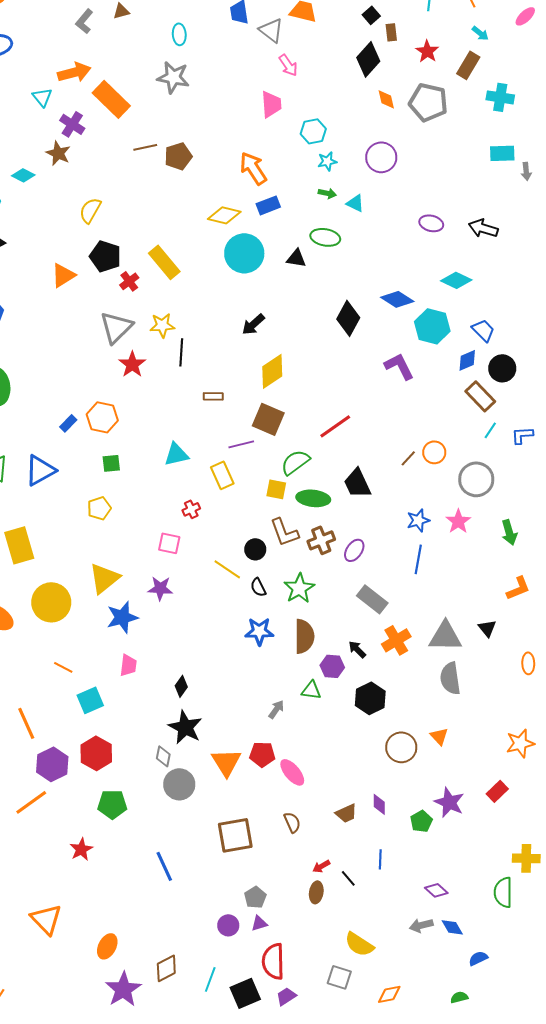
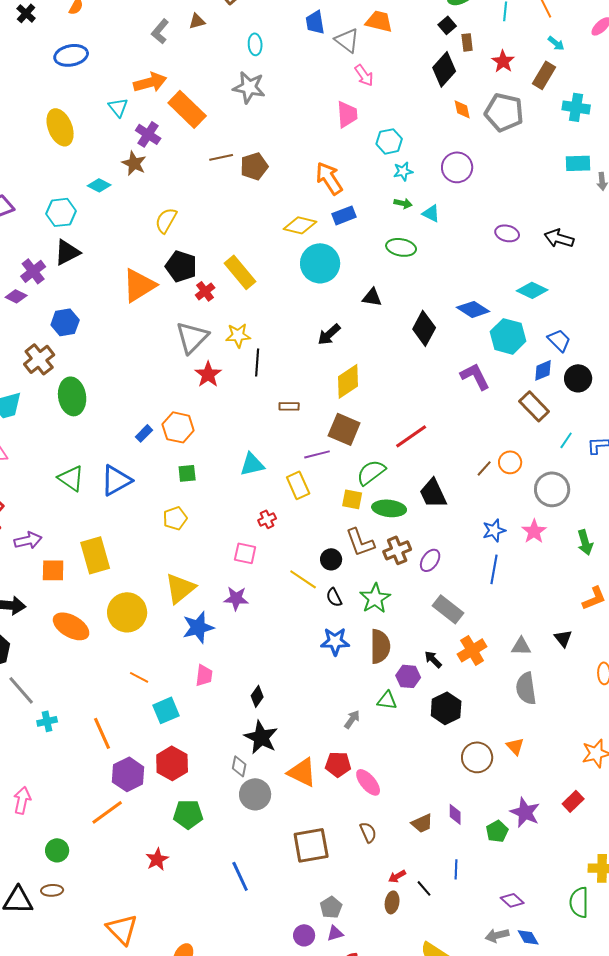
black triangle: (296, 258) -> (372, 297), moved
orange triangle: (63, 275) -> (139, 285), size x1.4
brown rectangle: (480, 396) -> (534, 406), moved
gray triangle: (445, 636) -> (521, 646), size x0.6
orange triangle: (226, 762) -> (302, 772), turned -32

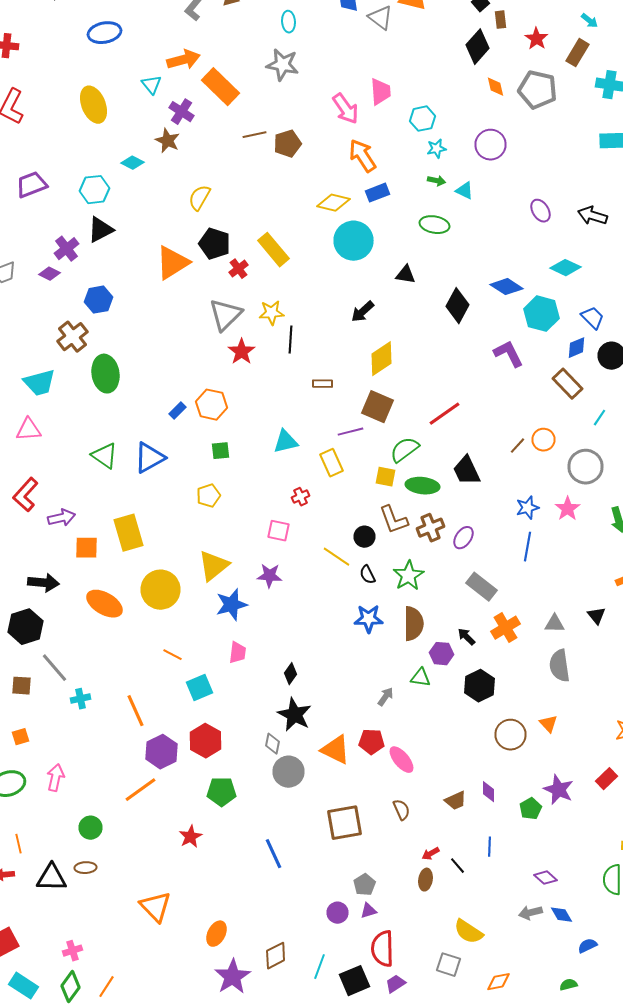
pink arrow: (364, 75) -> (346, 109), moved, size x1.4
purple ellipse: (507, 233) -> (540, 211), turned 45

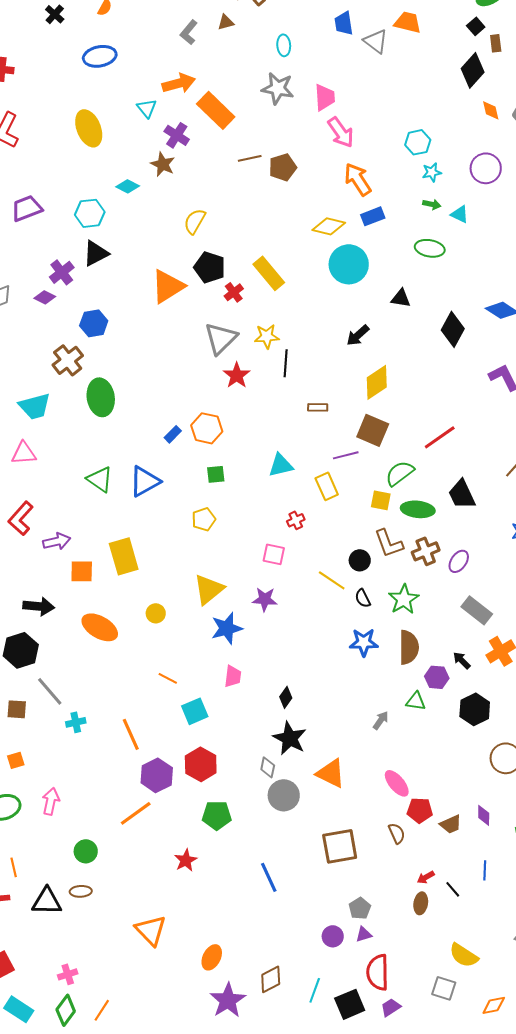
pink trapezoid: (380, 92) -> (325, 97), moved
yellow circle: (160, 590) -> (156, 613), size x0.5
red pentagon: (372, 742) -> (420, 810), moved

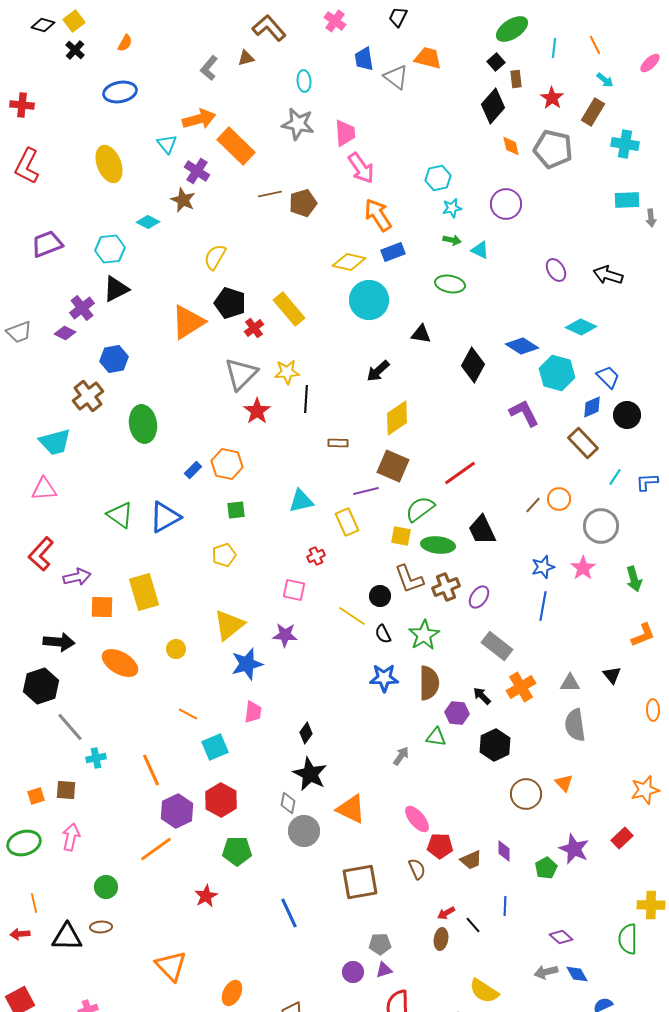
green ellipse: (101, 397) -> (143, 424), moved
brown square: (17, 709) -> (66, 790), moved
gray pentagon: (360, 908) -> (380, 944), turned 30

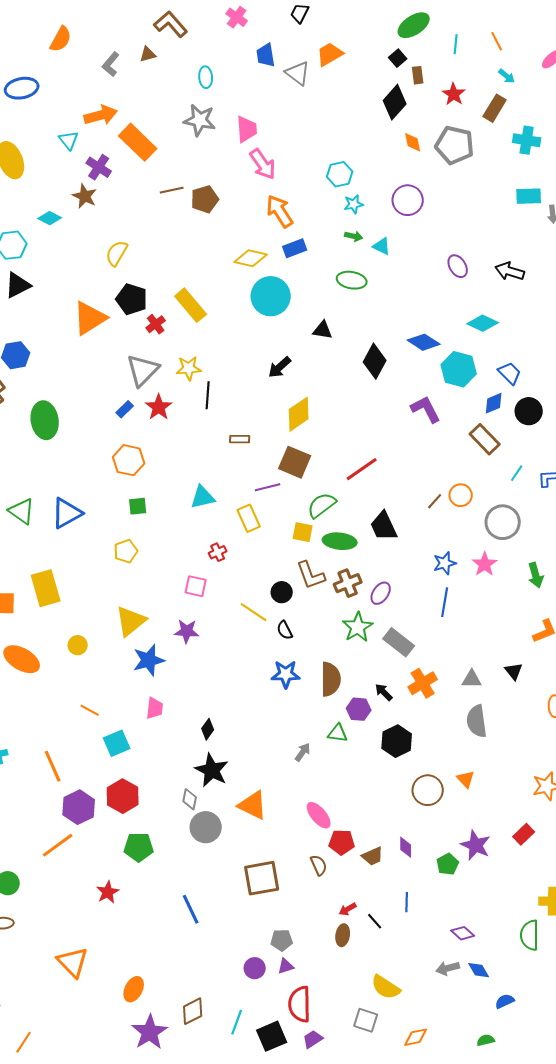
orange semicircle: (125, 43) -> (61, 39), moved, size x1.5
orange trapezoid: (428, 58) -> (330, 54), turned -44
blue rectangle: (193, 470) -> (125, 409), moved
green star: (424, 635) -> (358, 627), moved

